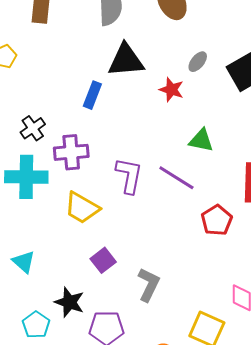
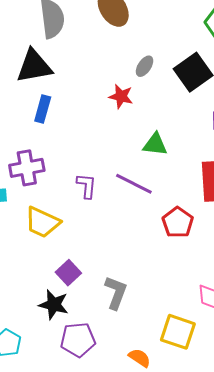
black triangle: (126, 60) -> (34, 66), moved
purple L-shape: (129, 176) -> (87, 186), size x0.7
black star: (69, 302) -> (54, 305), moved

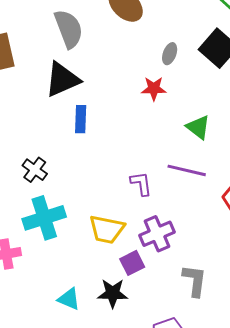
green triangle: (155, 144) -> (198, 127), turned 44
purple cross: (27, 168) -> (157, 234), moved
purple square: (68, 273) -> (132, 263), moved, turned 30
black star: (54, 305) -> (113, 293), moved

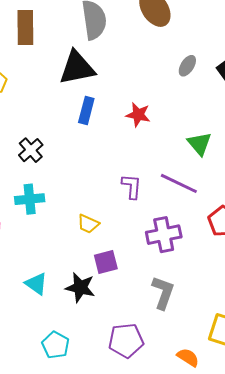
red star: (154, 89) -> (138, 115), moved
cyan cross: (44, 218) -> (30, 199), size x0.7
yellow trapezoid: (107, 229) -> (88, 224), size x0.6
purple cross: (157, 234) -> (164, 235), moved

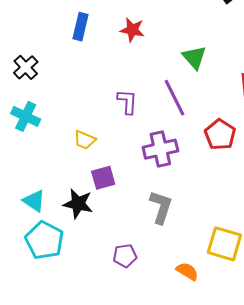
purple line: (179, 183) -> (175, 98), turned 39
cyan cross: (30, 199) -> (26, 116), turned 32
purple pentagon: (126, 340) -> (125, 256), size x0.7
cyan pentagon: (56, 345) -> (44, 240), moved, size x1.4

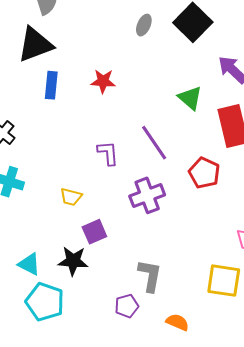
green triangle: (194, 57) -> (190, 98), moved
gray L-shape: (161, 207) -> (150, 276), moved
orange semicircle: (187, 271) -> (177, 322), moved

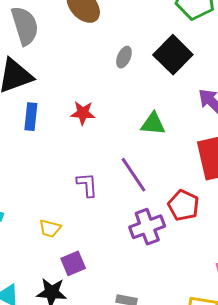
green triangle: (190, 98) -> (153, 124), moved, turned -36
purple cross: (147, 195) -> (147, 227), moved

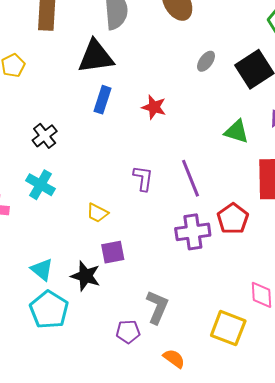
green triangle: (153, 124) -> (237, 132), moved

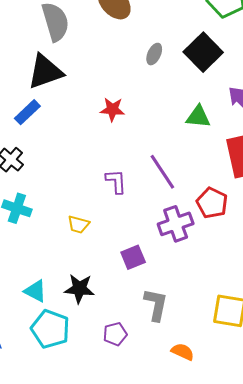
blue rectangle: (102, 100) -> (27, 112), moved, turned 40
purple square: (113, 252) -> (133, 257), moved
purple pentagon: (128, 332) -> (115, 334), moved

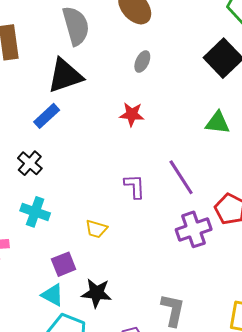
gray ellipse: (154, 54) -> (142, 62), moved
purple square: (133, 257) -> (64, 264), moved

